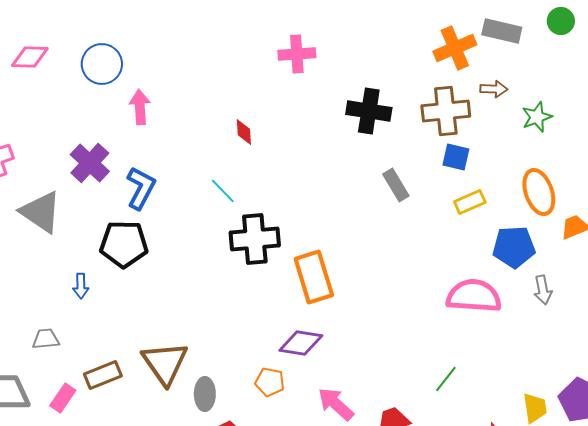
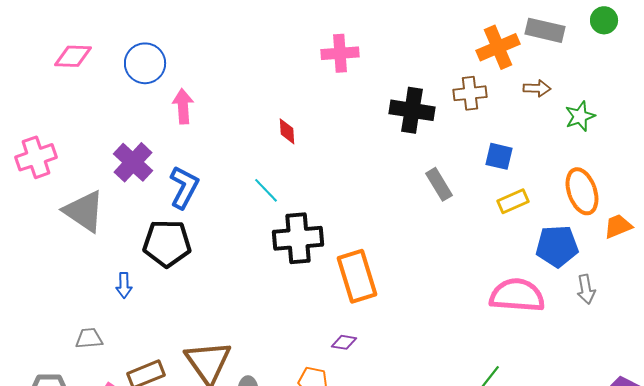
brown cross: (446, 111) -> (470, 93), moved, size x0.7
purple diamond: (301, 343) -> (344, 342), size x0.6

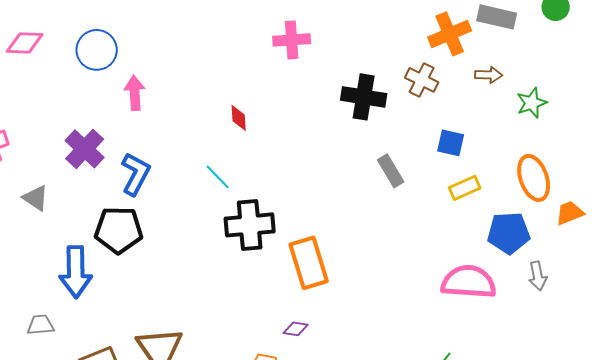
brown cross: (470, 93) -> (422, 80), turned 32
gray triangle: (84, 211) -> (36, 198), size x0.6
blue arrow: (124, 285) -> (76, 272), size x2.0

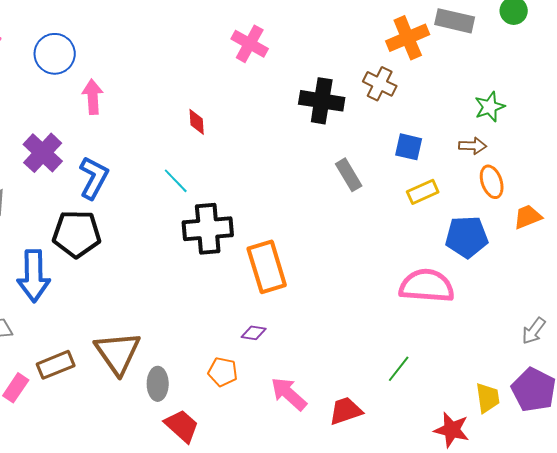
pink cross: (292, 40) -> (250, 44), turned 33
brown arrow: (489, 75) -> (473, 146), moved
orange ellipse: (534, 178) -> (492, 182), size x0.7
gray arrow: (538, 276) -> (534, 331), moved, turned 48

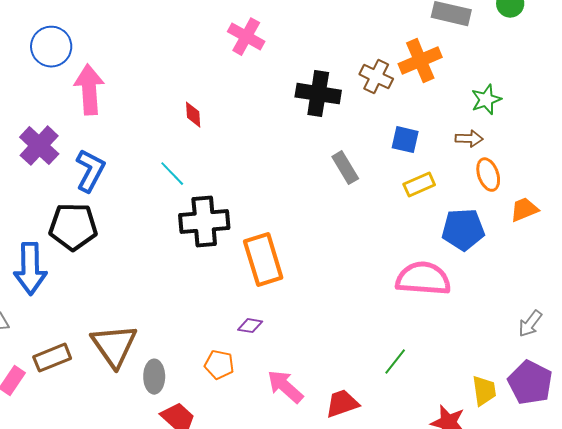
orange cross: (408, 38) -> (420, 61), moved
pink arrow: (93, 97) -> (89, 90), size x1.4

